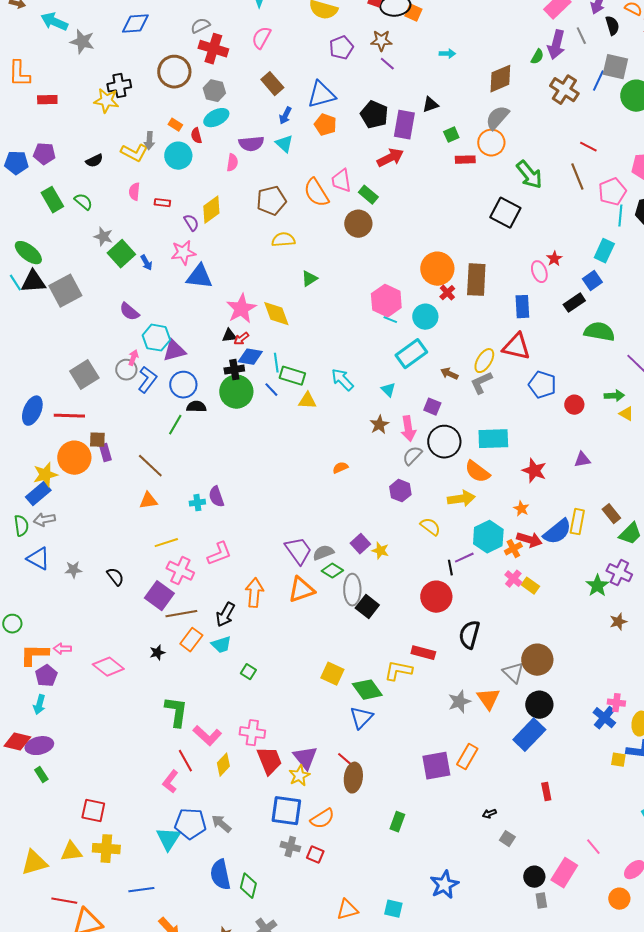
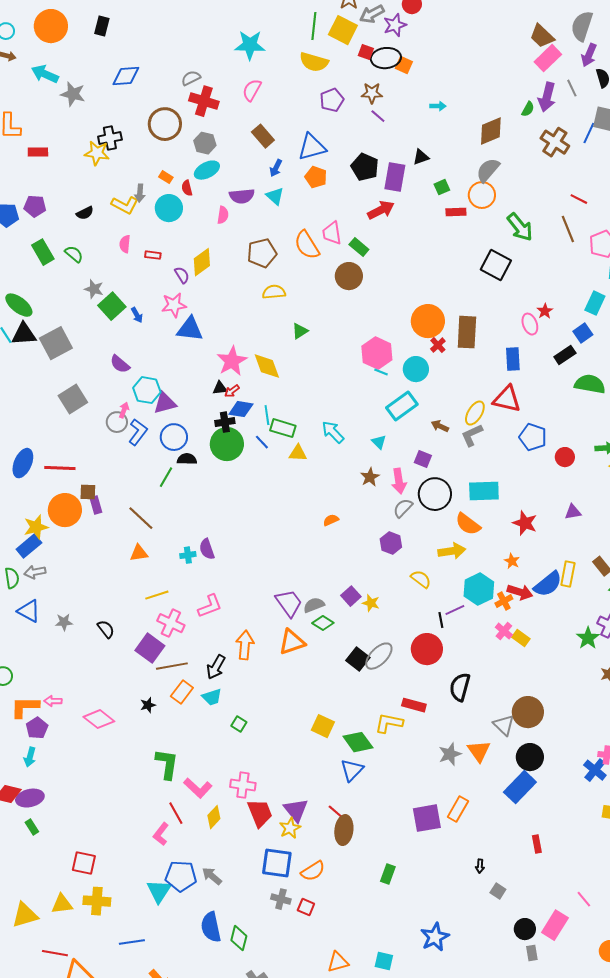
gray square: (84, 375) -> (73, 399), moved
gray ellipse: (352, 590) -> (379, 656), moved, turned 44
black arrow: (489, 814) -> (480, 866), turned -64

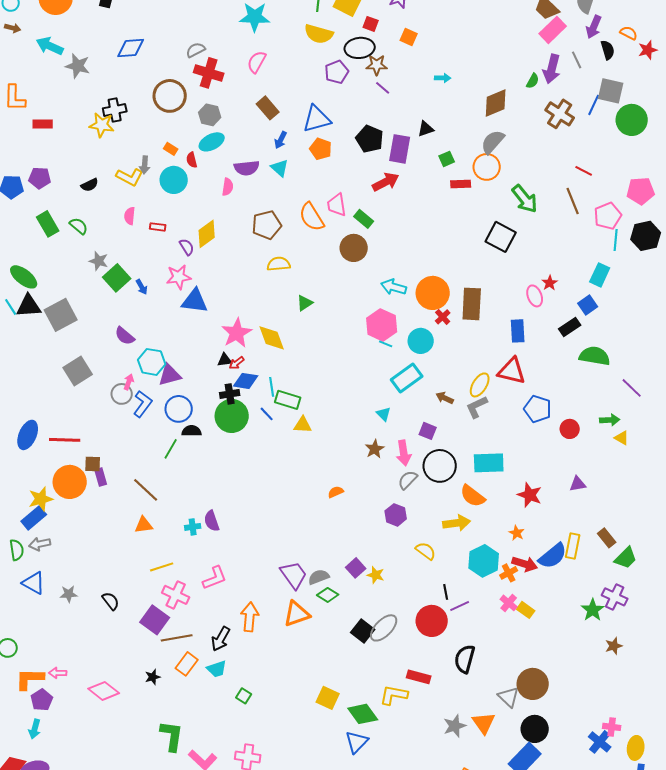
black ellipse: (386, 58) -> (360, 48), moved
cyan arrow: (333, 432) -> (394, 287), moved, turned -30
purple line: (455, 610) -> (460, 606), moved

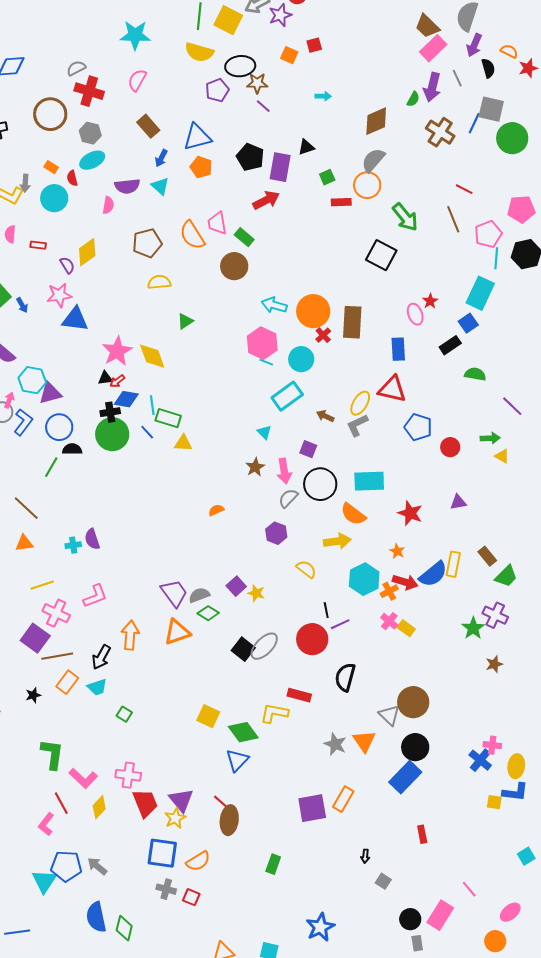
red square: (371, 24) -> (314, 45), moved, turned -35
cyan rectangle: (600, 275) -> (480, 293), size x1.4
green semicircle: (595, 356) -> (475, 374), size x0.7
gray star: (455, 726) -> (335, 744), turned -30

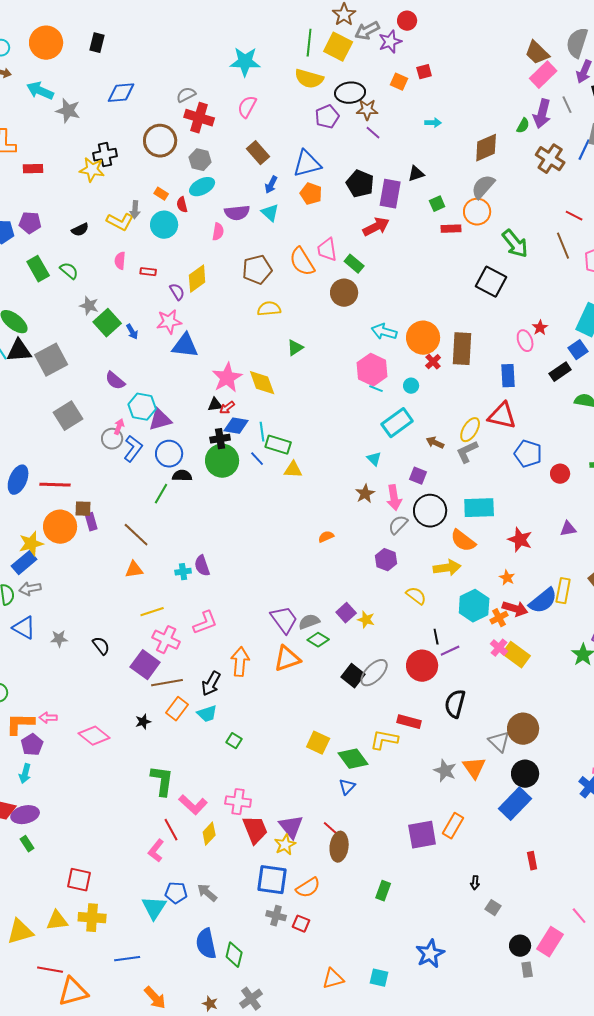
cyan circle: (301, 359) -> (411, 386), size x0.6
yellow rectangle: (406, 628) -> (516, 655), size x1.5
blue triangle: (237, 760) -> (347, 787), size x0.7
blue pentagon: (66, 866) -> (176, 893), size x0.7

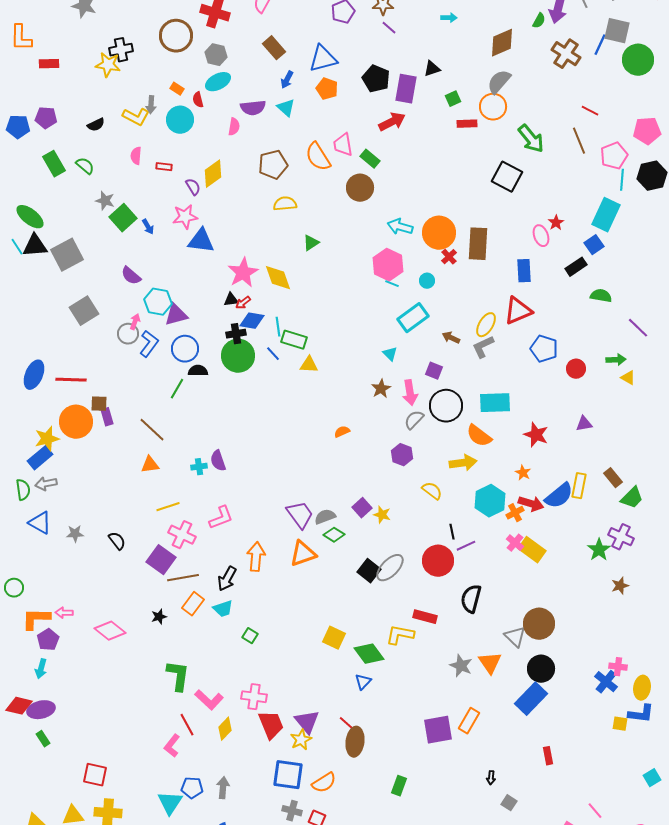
red triangle: (502, 416) -> (518, 311), turned -36
gray arrow: (207, 893) -> (223, 788), turned 55

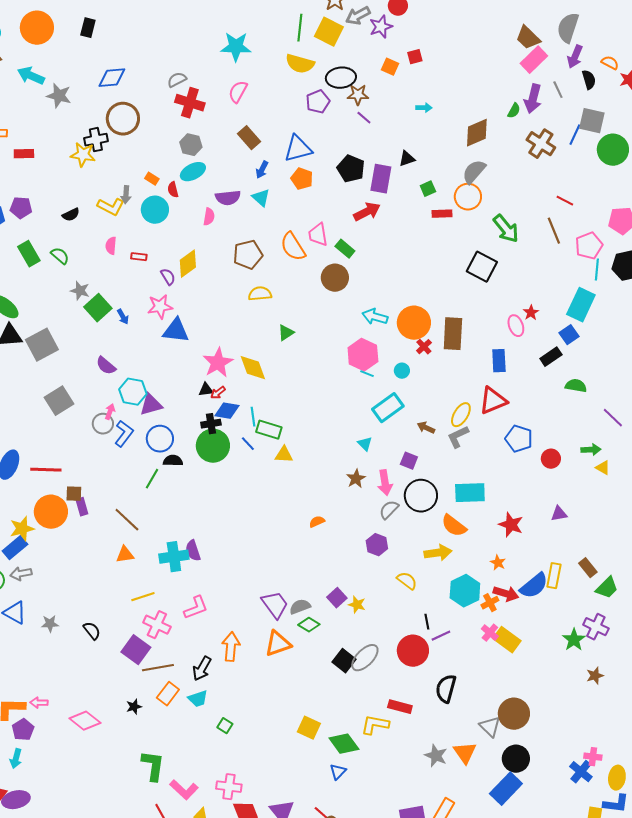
brown circle: (176, 36) -> (123, 119), moved
cyan cross: (199, 467) -> (174, 557), size x1.8

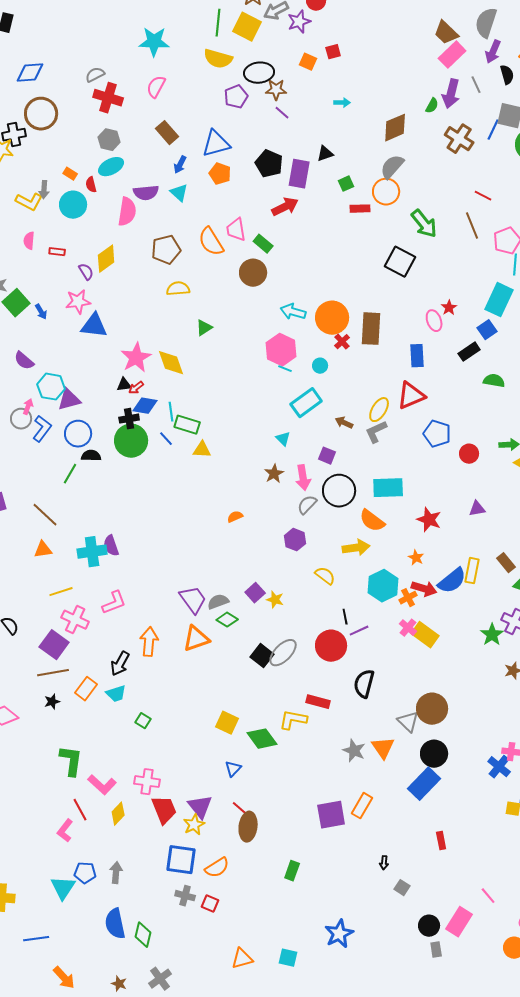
pink semicircle: (209, 217) -> (127, 212), size x1.6
brown line: (158, 668) -> (53, 673), moved
blue triangle: (338, 772) -> (233, 769), moved

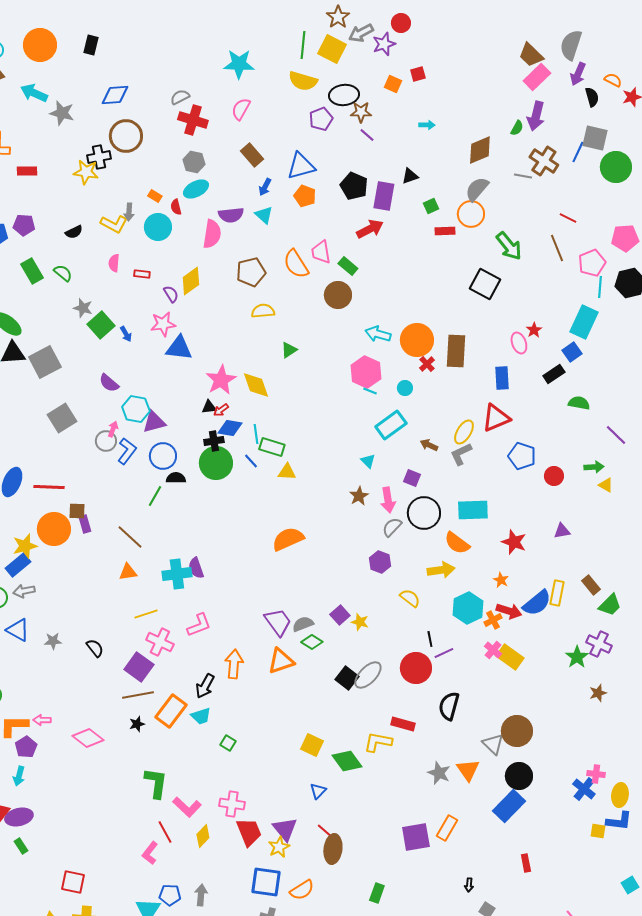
gray line: (476, 85) -> (523, 176), moved, turned -54
orange semicircle: (235, 517) -> (288, 539), moved, size x2.0
orange rectangle: (86, 689) -> (171, 711), size x1.4

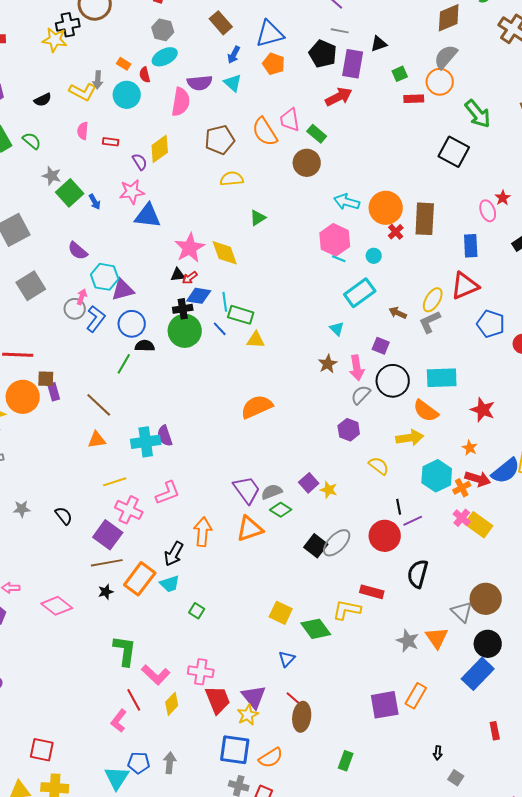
gray line: (523, 176) -> (340, 31), moved

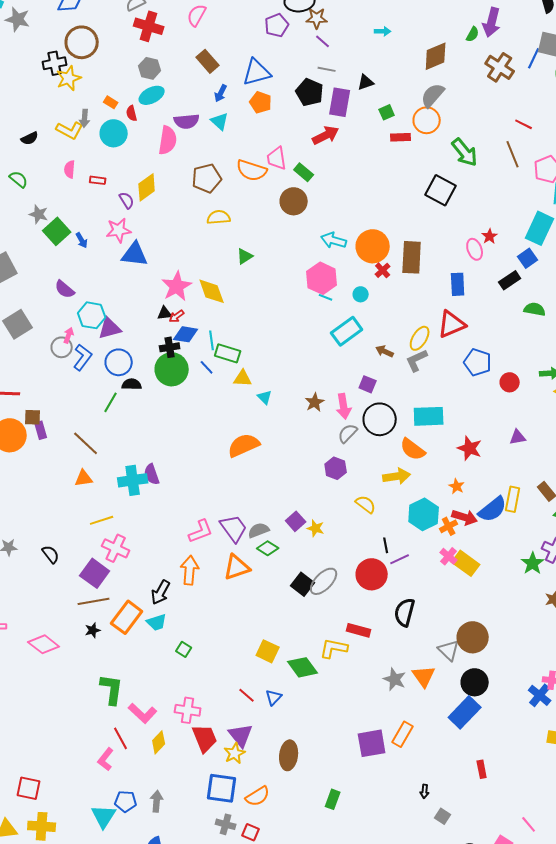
yellow star: (55, 40) -> (69, 78), moved, turned -30
orange semicircle: (265, 132) -> (252, 170), turned -40
cyan triangle: (337, 329) -> (265, 397), moved
pink L-shape: (168, 493) -> (201, 531), moved
red line: (294, 699) -> (247, 695), moved

